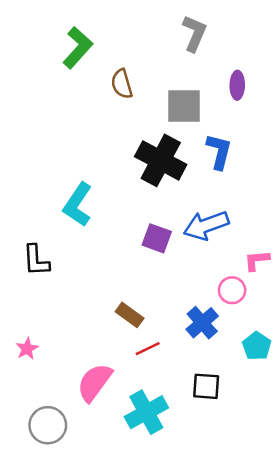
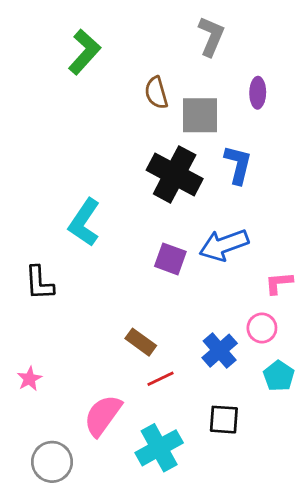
brown semicircle: (122, 84) -> (156, 93), moved
pink circle: (232, 290) -> (262, 328), moved

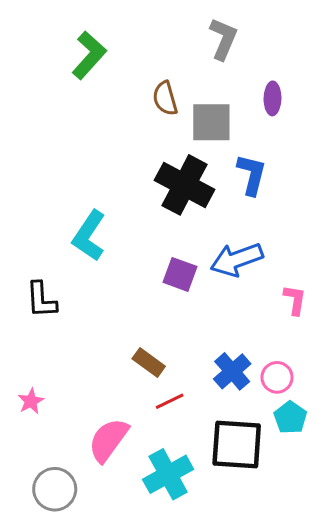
pink L-shape: (279, 283) -> (295, 300), turned 104
pink circle: (262, 328) -> (277, 377), moved
cyan pentagon: (279, 376) -> (290, 418), moved
black square: (224, 420) -> (237, 444), size x1.6

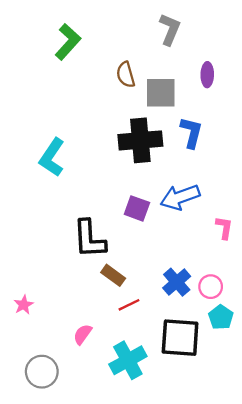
black cross: (184, 185) -> (140, 140), turned -33
cyan L-shape: (89, 236) -> (52, 157), moved
black L-shape: (41, 300) -> (89, 239), moved, size x1.4
pink semicircle: (108, 440) -> (83, 334), size x0.6

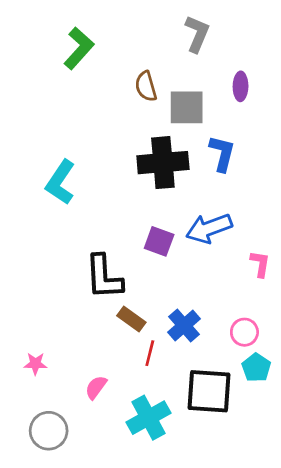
blue cross: (177, 282) -> (184, 326), moved
pink star: (24, 305) -> (35, 364), moved, turned 30
red line: (129, 305) -> (150, 353), turned -50

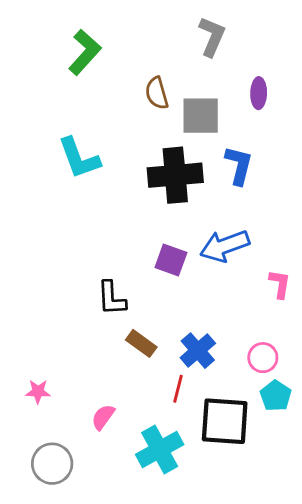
cyan L-shape: (60, 182) -> (79, 158), moved, turned -54
black L-shape: (104, 277) -> (112, 298), size x0.7
red line: (150, 353) -> (178, 389), moved

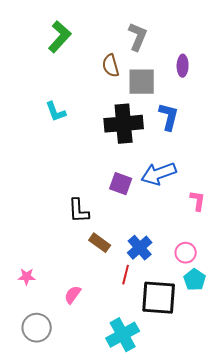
gray L-shape: (212, 37) -> (138, 37), moved
cyan L-shape: (79, 158) -> (56, 112), size x0.7
cyan cross: (160, 450) -> (123, 335), moved

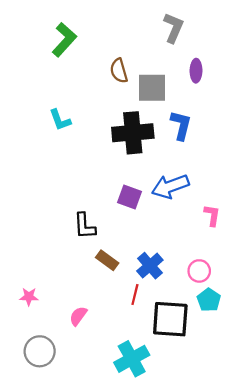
gray L-shape: (138, 37) -> (174, 28), moved

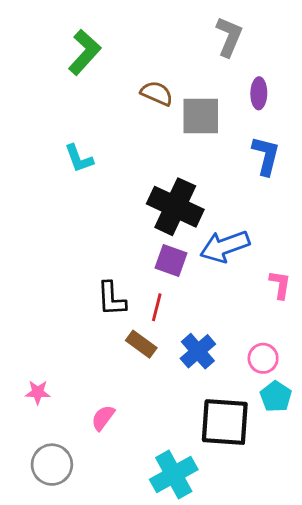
brown semicircle: (119, 71) -> (157, 93), turned 130
blue L-shape: (181, 125) -> (266, 156), moved
black cross: (133, 133) -> (175, 207), moved, turned 30
red line: (135, 295) -> (157, 307), moved

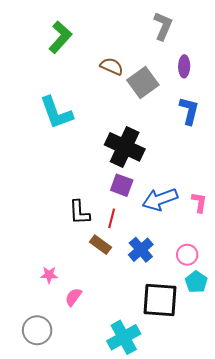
gray square: (201, 116) -> (143, 82), turned -36
cyan L-shape: (79, 158) -> (56, 113), size x1.6
blue arrow: (225, 246) -> (160, 199), moved
pink star: (38, 392) -> (49, 275), moved

